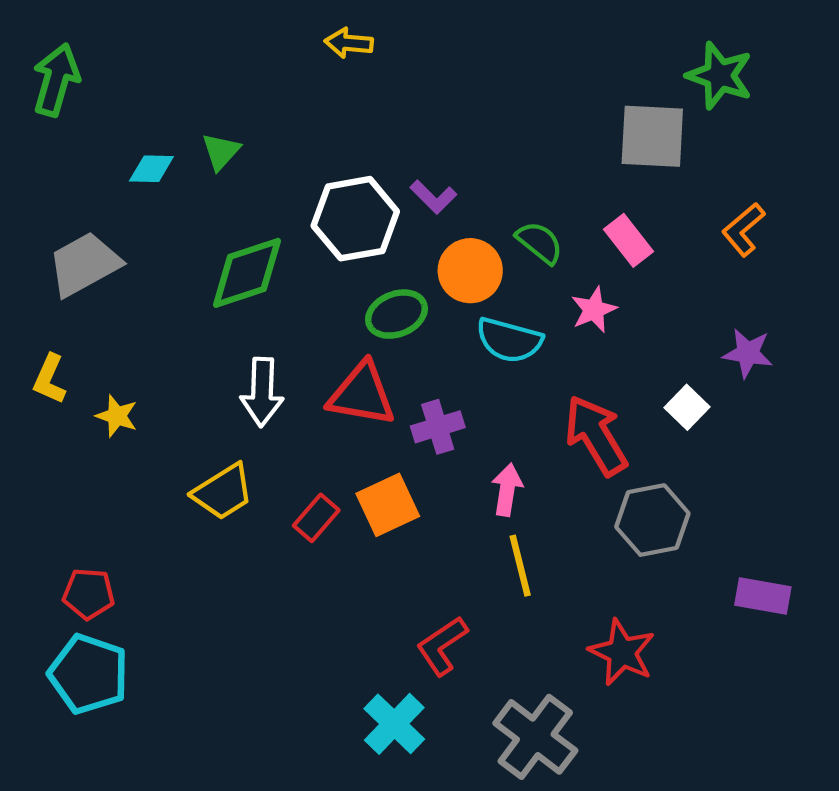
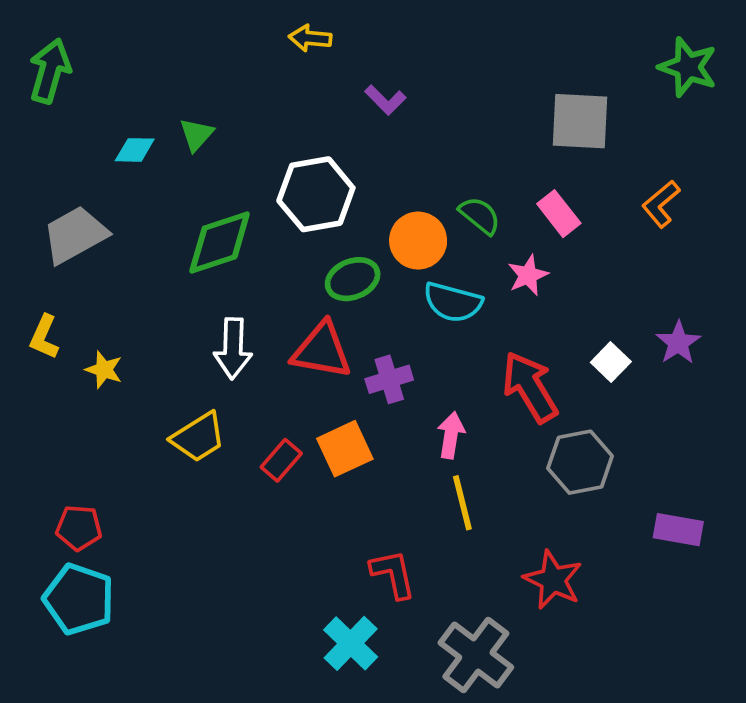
green star: (720, 76) -> (688, 67), moved
purple L-shape: (433, 197) -> (385, 100), moved
purple star: (748, 353) -> (678, 343), moved, turned 30
red L-shape: (442, 646) -> (393, 574), turned 112

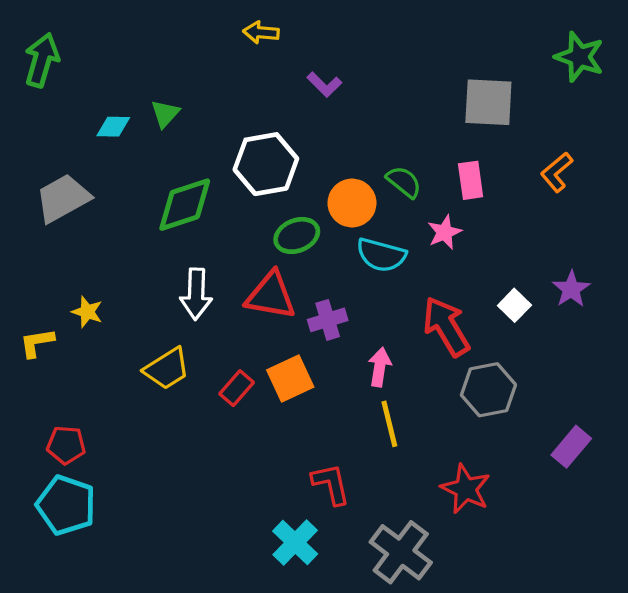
pink rectangle: (559, 214) -> (471, 180), turned 30
yellow L-shape: (44, 337) -> (37, 343), moved, turned 57
purple rectangle: (678, 530) -> (571, 447), turned -60

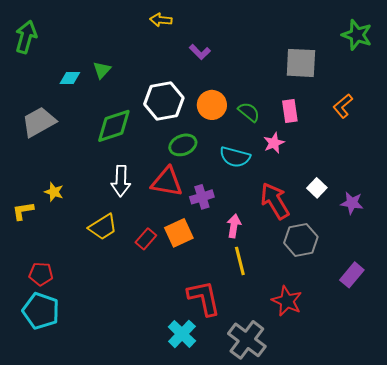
orange circle: (352, 203) -> (212, 105), moved
purple star: (571, 289) -> (352, 203), moved, turned -30
red L-shape: (331, 484) -> (204, 298), size x1.4

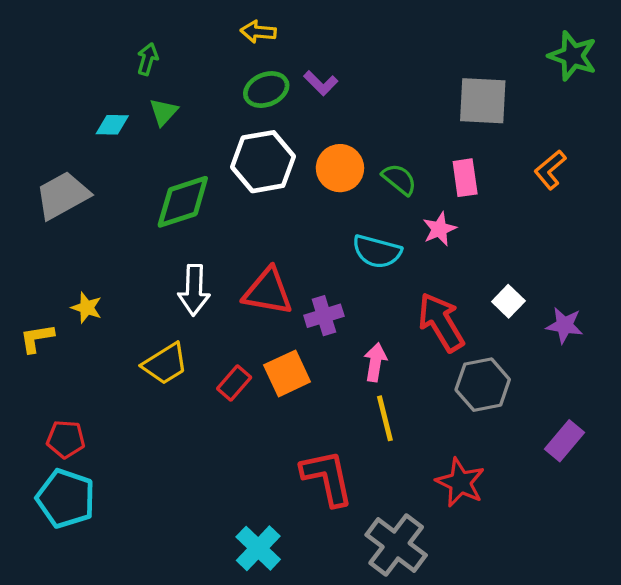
green arrow: (26, 37) -> (148, 59), moved, size x0.6
green ellipse: (183, 145) -> (266, 90), moved
cyan cross: (182, 334) -> (258, 548), moved

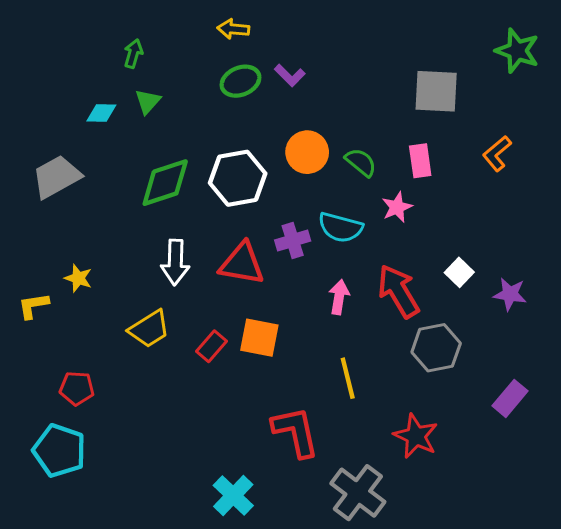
white hexagon: (263, 162) -> (238, 178), moved
purple cross: (324, 316) -> (293, 241), moved
pink arrow: (375, 362) -> (339, 297), moved
orange square: (287, 373) -> (259, 338), turned 36
red pentagon: (66, 439) -> (77, 388), moved

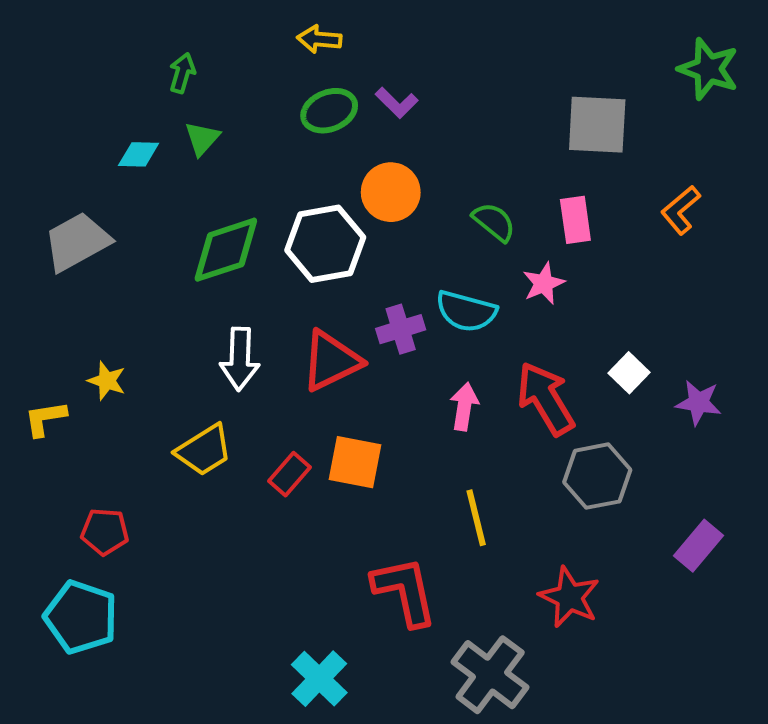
orange circle: (307, 152) -> (391, 192), moved
red triangle: (242, 264) -> (331, 361), turned -36

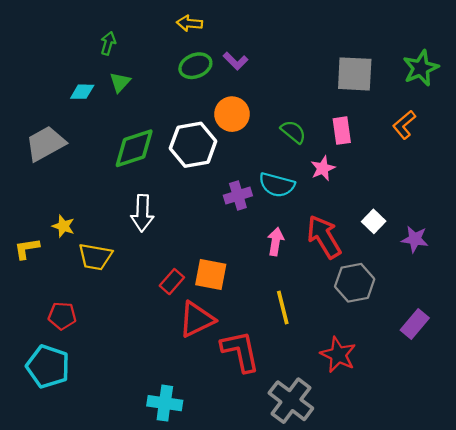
green star: (708, 69) -> (421, 68), moved, turned 30
red triangle: (331, 361) -> (197, 319), moved
yellow trapezoid: (204, 450) -> (95, 257), moved, turned 42
cyan cross: (319, 679) -> (165, 403), moved, turned -36

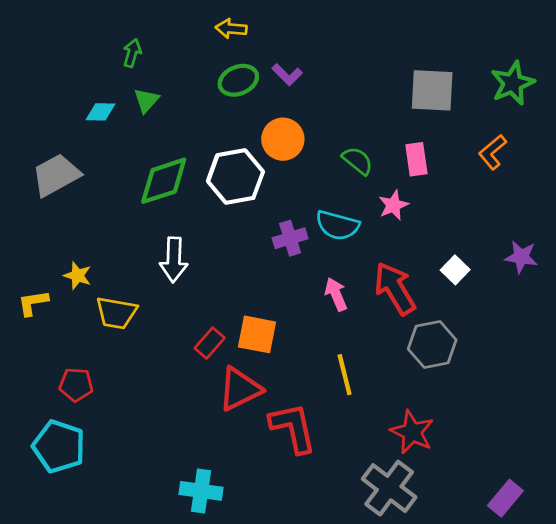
purple star: (415, 239) -> (521, 257), moved
pink arrow: (276, 241) -> (336, 294), turned -32
purple rectangle: (415, 324) -> (505, 498), moved
gray cross: (291, 401) -> (389, 488), moved

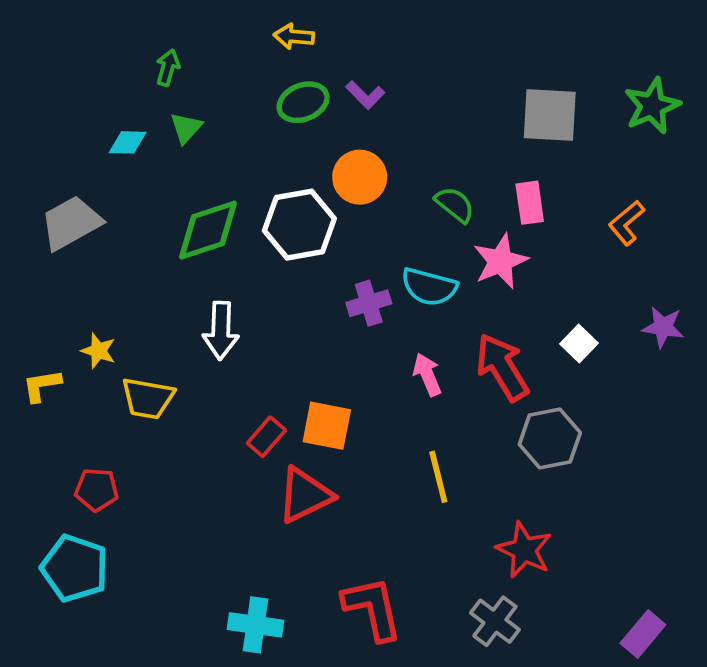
orange L-shape: (493, 152) -> (627, 223), moved
pink star: (393, 205) -> (500, 261), size x1.4
red L-shape: (293, 428) -> (372, 608), moved
gray cross: (389, 488) -> (495, 621), size x0.7

